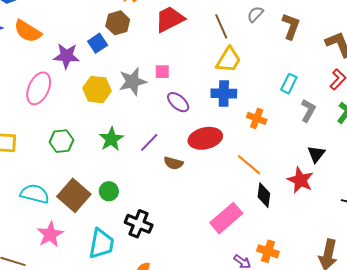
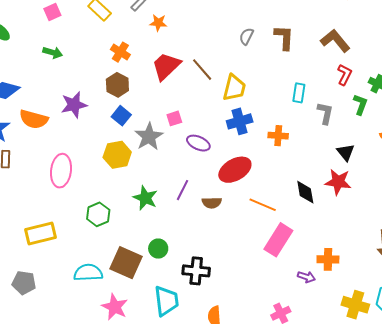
brown line: (221, 26) -> (202, 70), moved
blue square: (98, 43) -> (121, 116), moved
purple star: (67, 56) -> (74, 105), moved
orange line: (249, 165) -> (263, 205), moved
black diamond: (264, 195) -> (305, 192), moved

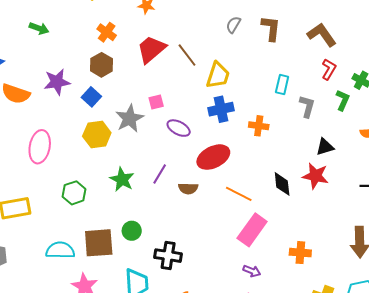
blue square: (121, 116) -> (91, 97), moved
black triangle: (346, 152) -> (325, 147), turned 48
brown square: (126, 263) -> (99, 243), turned -32
purple arrow: (306, 277) -> (252, 271), moved

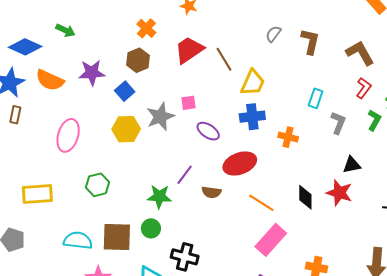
green arrow: (39, 28) -> (65, 30), moved
green star: (122, 179) -> (159, 197), moved, turned -30

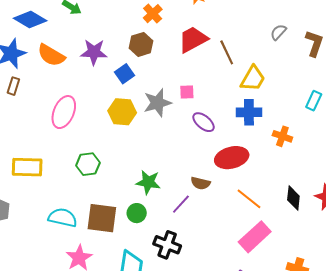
purple line: (185, 175) -> (181, 204), moved

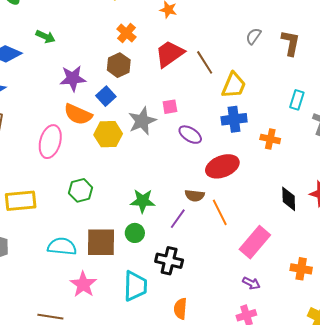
orange semicircle: (51, 55) -> (78, 114), moved
orange line: (249, 199) -> (220, 212), moved, turned 32

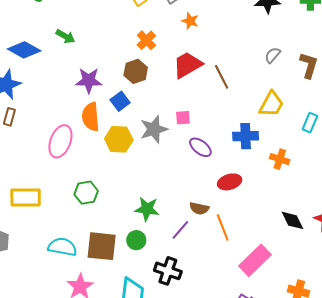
yellow trapezoid: (234, 85) -> (271, 104), moved
orange semicircle: (78, 114) -> (91, 117), turned 56
red ellipse: (222, 166) -> (230, 182), size x0.7
black diamond: (289, 199) -> (293, 220), turned -30

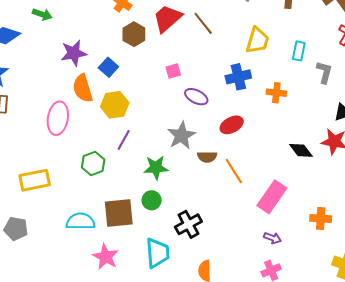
brown hexagon: (136, 71) -> (134, 34), moved
gray star: (154, 129) -> (182, 136), moved
purple line: (180, 230) -> (124, 140), moved
black cross: (168, 271) -> (188, 224), turned -36

